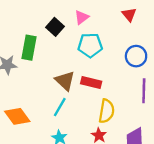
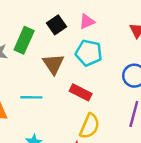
brown triangle: (65, 81) -> (53, 64), moved
cyan line: (60, 107) -> (31, 97), moved, turned 48

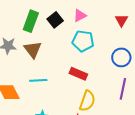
green rectangle: (24, 40) -> (31, 21), moved
brown triangle: (53, 64) -> (33, 50), moved

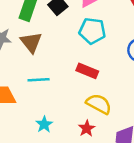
yellow semicircle: (87, 101) -> (99, 104), turned -80

